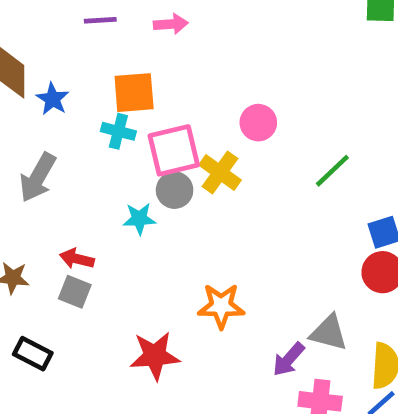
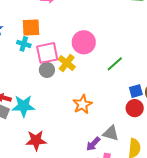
pink circle: (258, 123) -> (84, 42), size x1.5
cyan star: (139, 219) -> (23, 106), moved, size x1.6
orange star: (221, 306) -> (82, 104), moved, turned -30

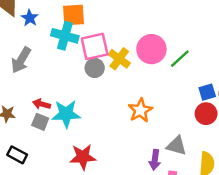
pink circle: (84, 42) -> (151, 49), moved
cyan cross: (24, 44) -> (65, 36), size x1.5
purple arrow: (93, 144) -> (155, 160), turned -35

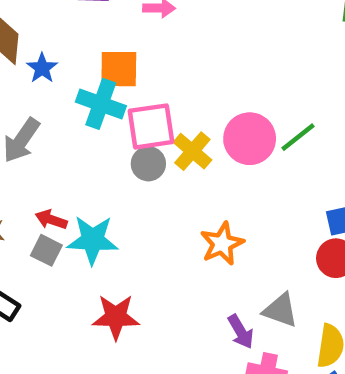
green line: (180, 59) -> (298, 137), moved
purple arrow: (155, 160) -> (241, 332), turned -42

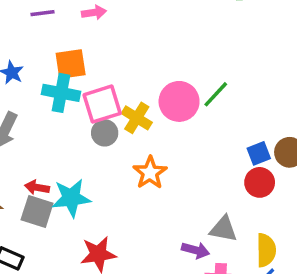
orange star: (222, 244) -> (150, 173), moved
gray square: (46, 250) -> (37, 211), size x1.4
purple arrow: (241, 332) -> (196, 250), turned -36

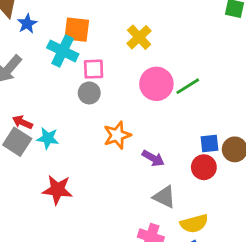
pink square: (102, 104) -> (94, 69), size x0.7
yellow cross: (137, 118) -> (139, 37), moved
cyan star: (71, 198) -> (48, 138), size x0.7
purple arrow: (196, 250) -> (153, 158), moved
yellow semicircle: (266, 250) -> (194, 224), turned 60

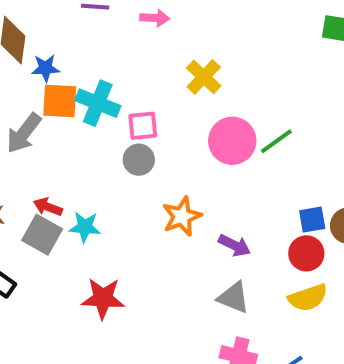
blue star: (27, 24) -> (45, 68), turned 30
orange square: (77, 30) -> (60, 101), moved
gray triangle: (164, 197) -> (234, 298), moved
yellow semicircle: (194, 224) -> (308, 298), moved

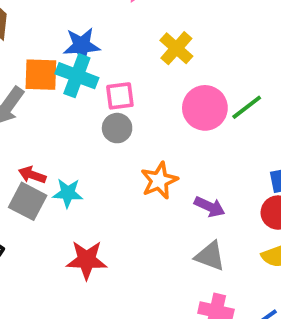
blue star: (45, 68) -> (82, 45), moved, size x1.4

